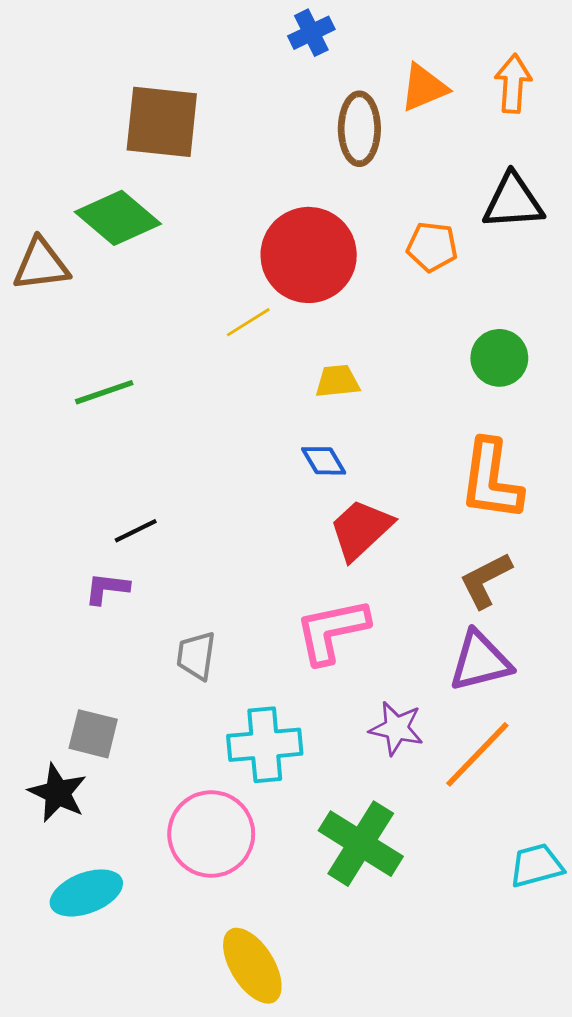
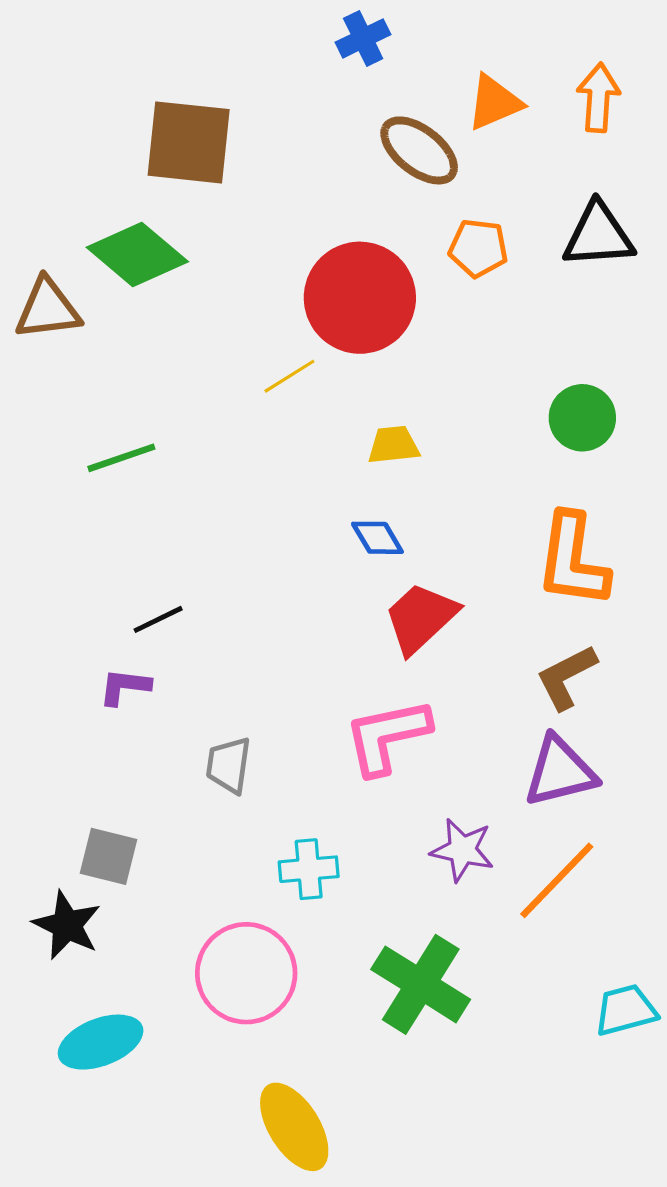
brown ellipse: (359, 129) -> (419, 150), turned -52
orange pentagon: (432, 247) -> (478, 248), moved
cyan cross: (265, 745) -> (309, 869), size x0.7

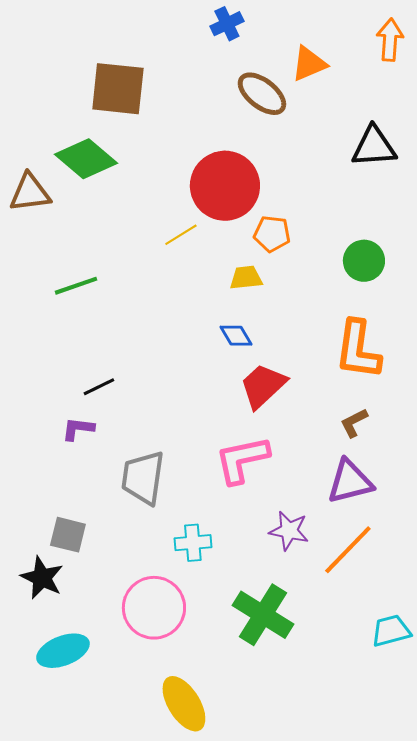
orange arrow: (598, 98) -> (390, 40), moved
orange pentagon: (478, 248) -> (272, 234), moved
brown L-shape: (566, 677) -> (354, 423), size x0.7
gray trapezoid: (229, 765) -> (143, 478), size x1.5

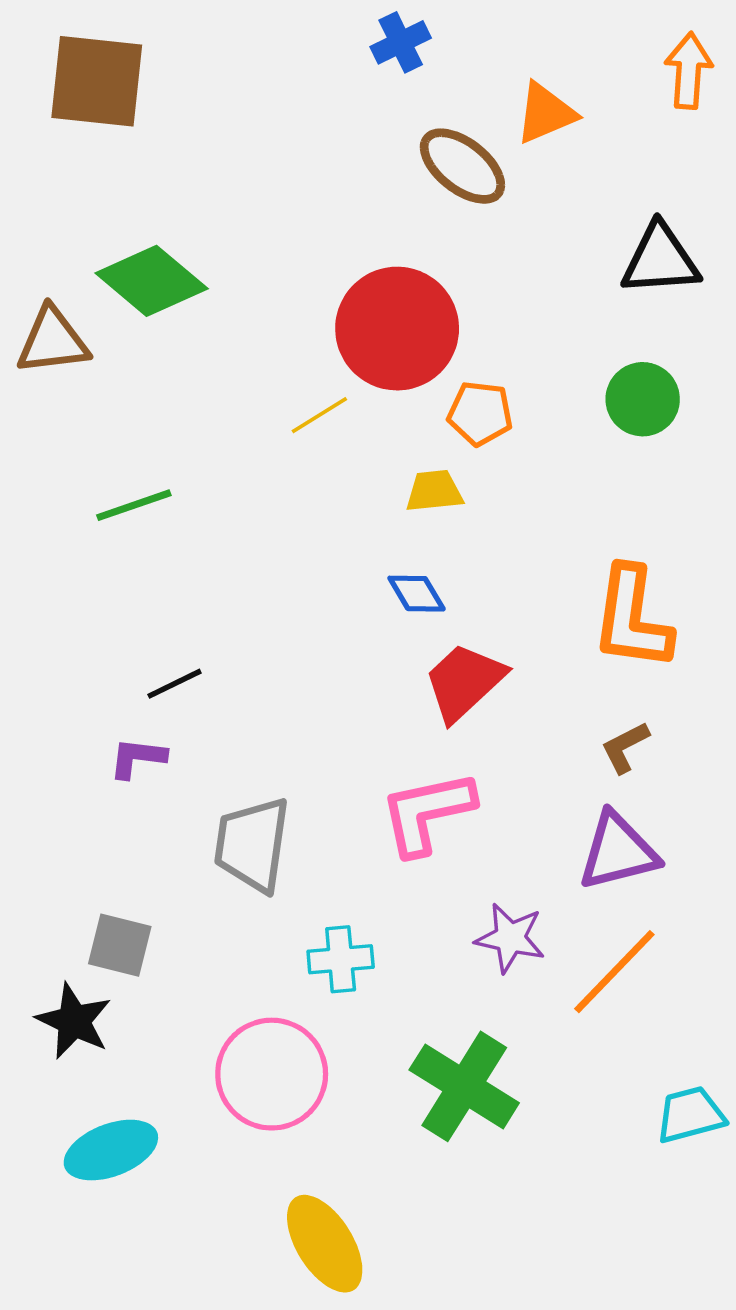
brown square: (118, 89) -> (97, 81), moved
green circle: (364, 261) -> (643, 399), moved

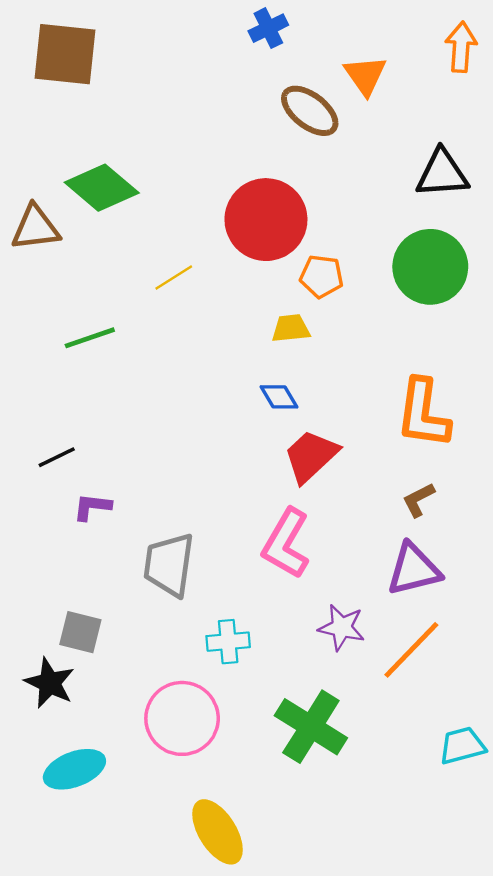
orange triangle: (545, 113) -> (365, 75), turned -42
green circle: (643, 399) -> (430, 267), size x1.5
yellow line: (319, 415) -> (174, 277), moved
black line: (175, 684) -> (57, 457), moved
pink L-shape: (427, 813) -> (286, 543), turned -48

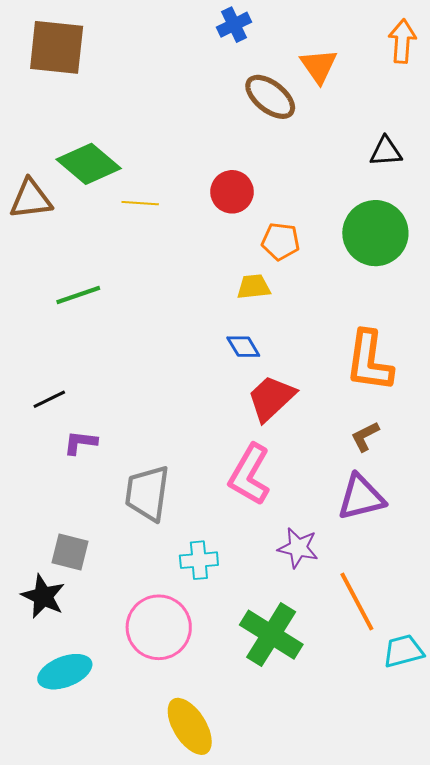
black triangle: (442, 173) -> (386, 152), size x0.7
red circle: (266, 220) -> (232, 192), size x0.6
yellow line: (174, 277) -> (140, 203), moved, turned 36
orange line: (411, 650) -> (357, 602), moved, turned -72

